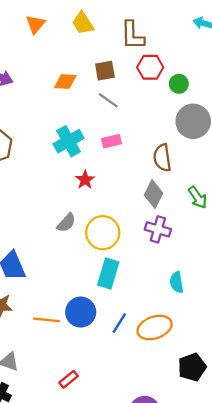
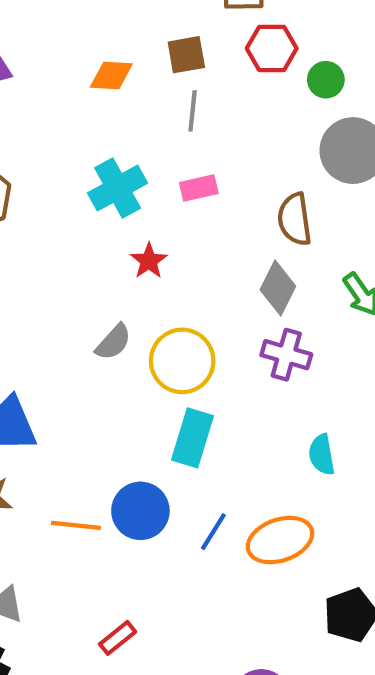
gray line: (108, 100) -> (193, 111), turned 60

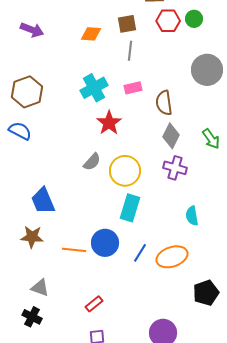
green circle: (326, 80) -> (194, 19), moved
brown semicircle: (295, 219) -> (164, 103), moved
red star: (149, 261) -> (109, 123), size x1.4

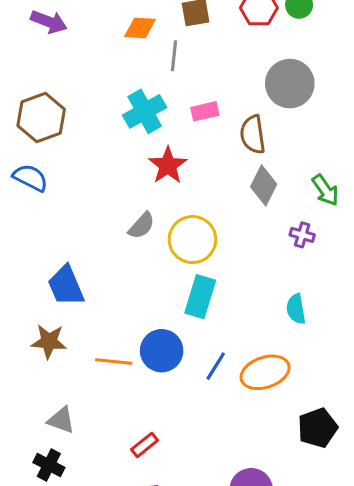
gray line: (130, 51) -> (174, 56), moved
gray circle: (207, 70) -> (290, 84), moved
purple cross: (175, 168) -> (302, 235), moved, size x0.7

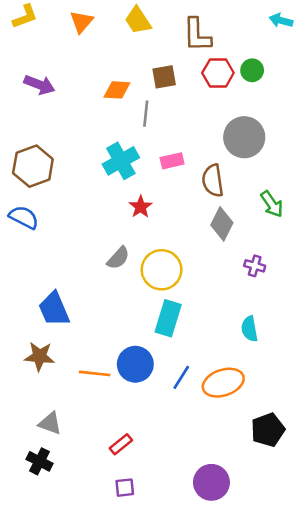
red star: (168, 165) -> (141, 207), size x0.7
green arrow: (325, 190) -> (272, 204), moved

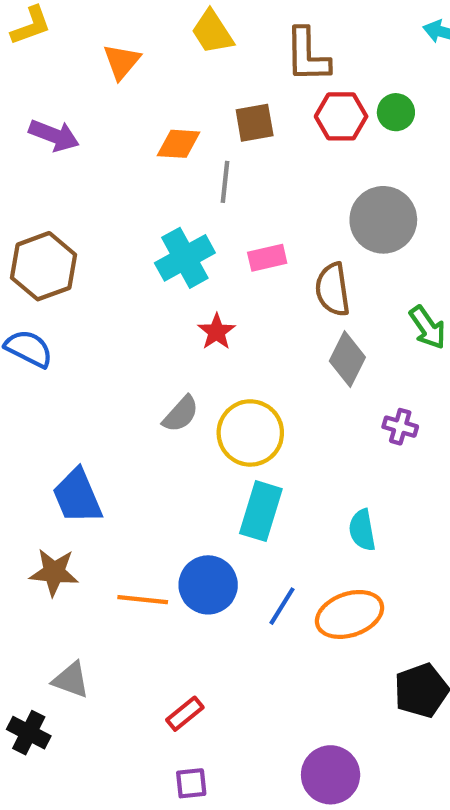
orange triangle: (81, 22) -> (122, 62), moved
cyan semicircle: (249, 329) -> (362, 530), moved
black cross: (40, 461) -> (29, 733), moved

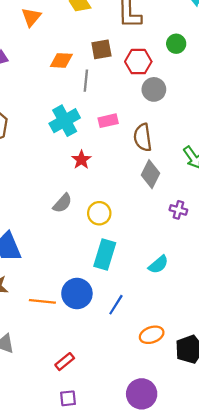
red hexagon: (341, 116) -> (138, 62), moved
gray circle: (383, 220) -> (154, 89), moved, size x0.7
yellow circle: (250, 433) -> (99, 213), size x0.7
cyan semicircle: (362, 530) -> (158, 265), turned -120
orange ellipse: (350, 614) -> (152, 335), moved, size x0.7

